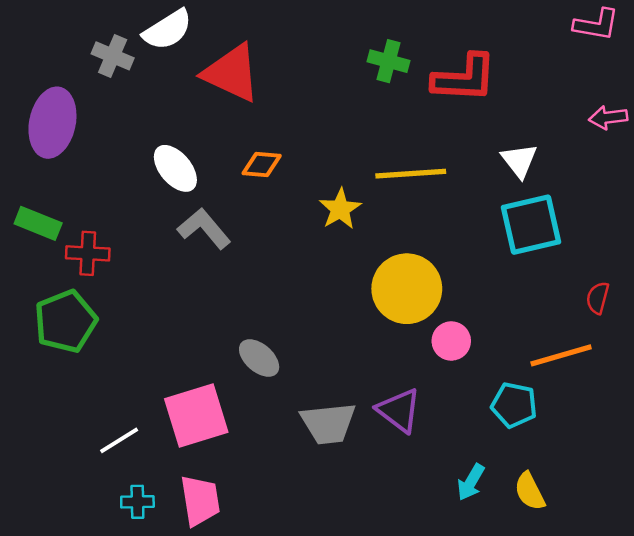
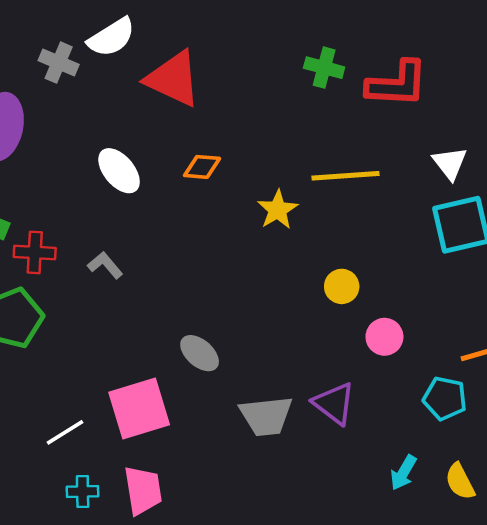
gray L-shape: (204, 229) -> (105, 265), moved, size x0.7
yellow circle: (407, 289) -> (342, 286), size x0.5

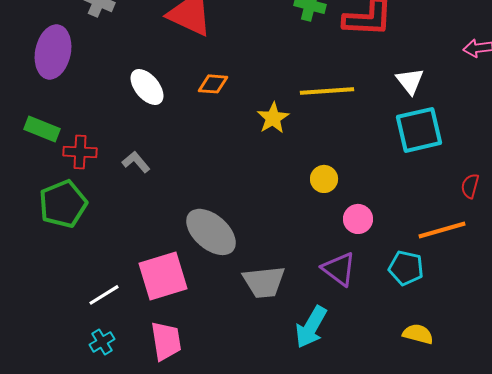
gray ellipse: (200, 353) -> (211, 232), size x1.6
purple triangle: (334, 403) -> (339, 269), moved
cyan arrow: (403, 473) -> (311, 327), moved, size x1.5
yellow semicircle: (460, 481) -> (418, 334), turned 132
cyan cross: (83, 492) -> (102, 342), moved, turned -30

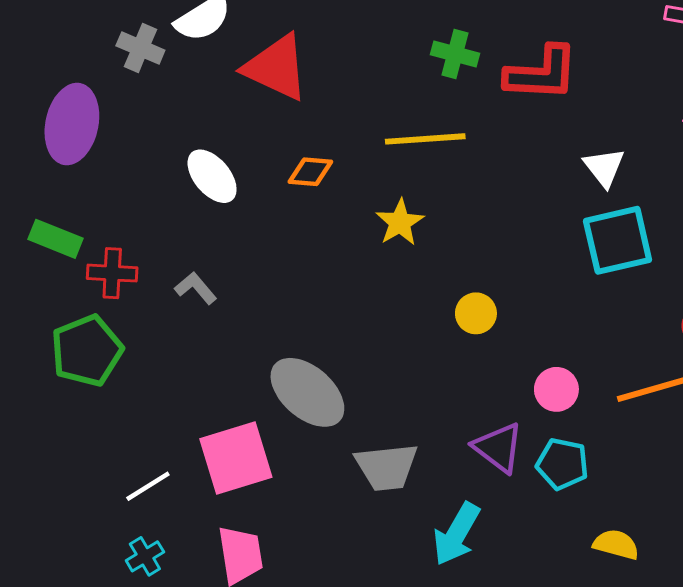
yellow line: (327, 91) -> (425, 139), moved
pink circle: (358, 219) -> (556, 389), moved
cyan pentagon: (406, 268) -> (562, 464), moved

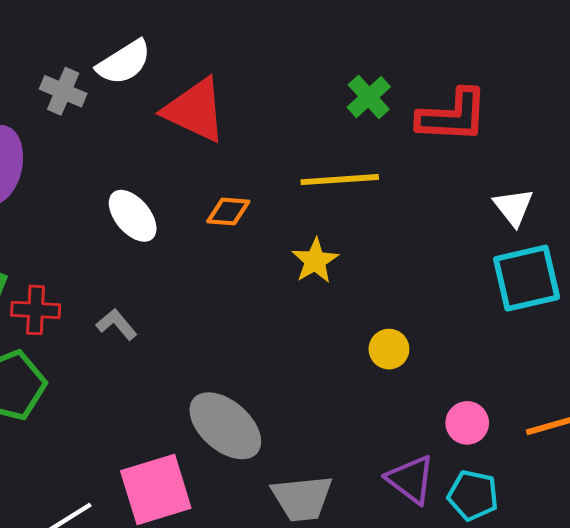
green cross: (455, 54) -> (369, 97), turned 33

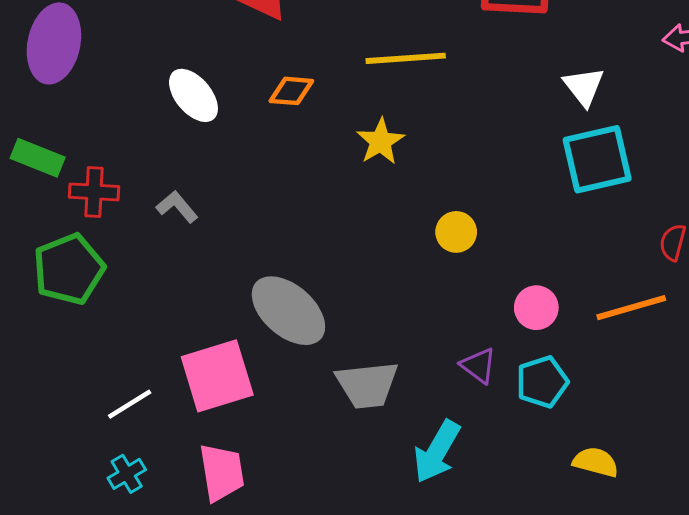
purple triangle: (411, 479) -> (478, 366), size x0.7
cyan pentagon: (473, 495) -> (542, 382), turned -30

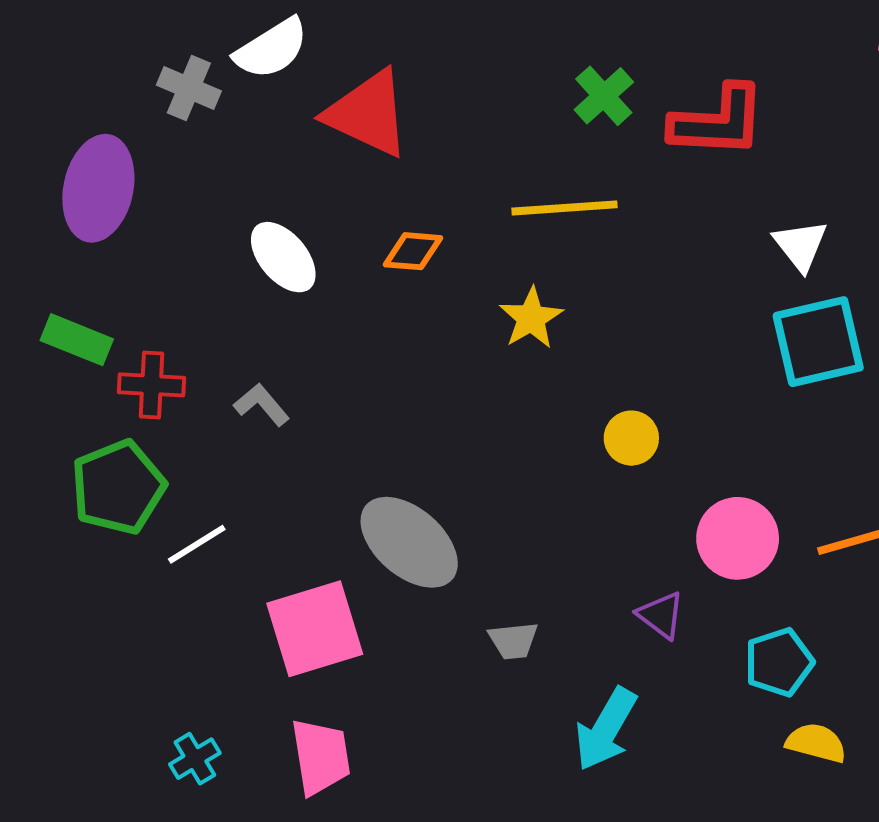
pink circle: (536, 308) -> (738, 538), size x1.4
cyan pentagon: (542, 382) -> (779, 662), moved
gray trapezoid: (367, 385) -> (513, 641), size x0.6
white line: (130, 404) -> (197, 544), moved

